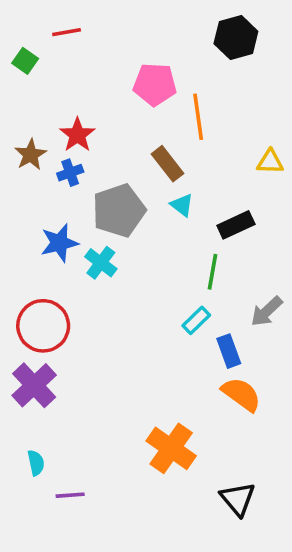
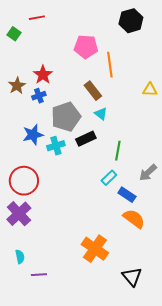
black rectangle: (236, 225) -> (86, 139), moved
cyan cross: (101, 263) -> (56, 146), turned 36
blue rectangle: (229, 351) -> (127, 195), turned -36

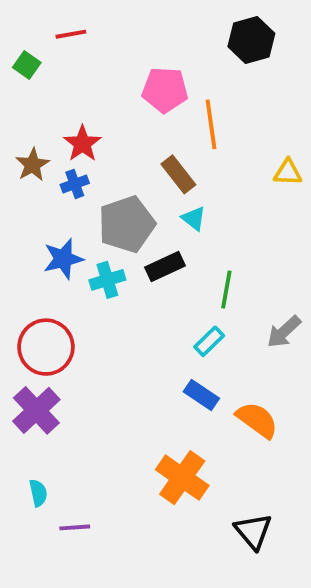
blue rectangle: (127, 195) -> (201, 395), moved

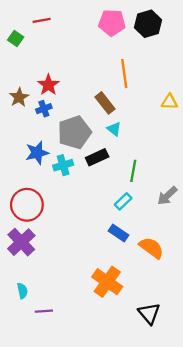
pink pentagon: (165, 90) -> (112, 23), moved

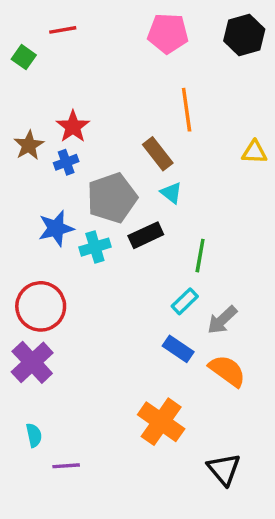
black hexagon: (148, 24) -> (244, 35), moved
gray arrow: (167, 196) -> (222, 320), moved

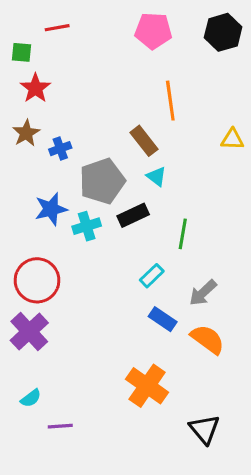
green square: (24, 57) -> (21, 52), turned -30
red star: (73, 127) -> (35, 88), moved
cyan rectangle: (185, 301) -> (152, 276), moved
cyan semicircle: (34, 435) -> (31, 398), turned 65

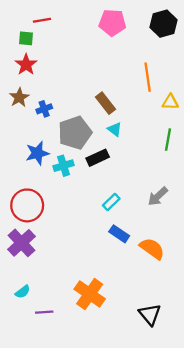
green square: (21, 52) -> (26, 38), moved
orange line: (170, 101) -> (148, 77), moved
green line: (183, 234) -> (168, 140), moved
gray arrow: (203, 293) -> (158, 196), moved
orange cross: (147, 386) -> (90, 294), moved

